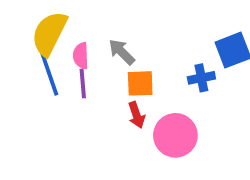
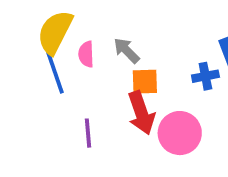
purple line: (83, 83) -> (88, 133), moved
red arrow: (136, 115) -> (141, 113), size x1.6

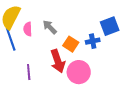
orange square: (145, 82) -> (71, 44), moved, turned 35

